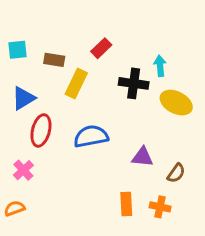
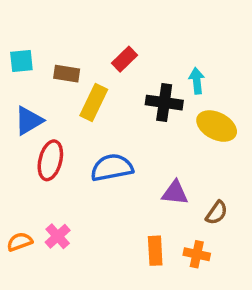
pink cross: (23, 170) -> (58, 236), moved
orange semicircle: (15, 208) -> (20, 242), moved

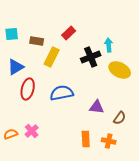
black cross: (164, 103) -> (91, 57), turned -30

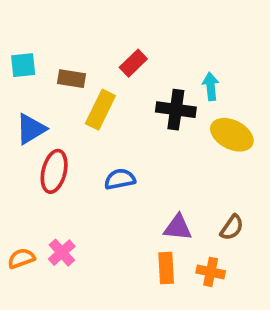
black cross: (91, 57) -> (176, 110), turned 30
blue semicircle: (62, 93) -> (120, 179), size x0.7
purple triangle: (97, 107) -> (178, 227), moved

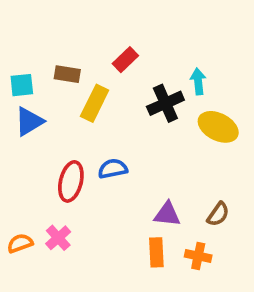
cyan square: (23, 65) -> (22, 85), moved
black cross: (176, 110) -> (165, 103), turned -32
red ellipse: (54, 171) -> (71, 181), moved

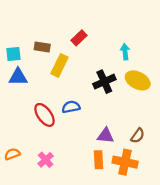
black cross: (165, 103) -> (104, 82), moved
blue triangle: (29, 121) -> (18, 77), turned 30
red ellipse: (71, 181) -> (45, 115), turned -50
pink cross: (58, 238) -> (46, 160), moved
orange cross: (198, 256) -> (125, 162), size x1.5

